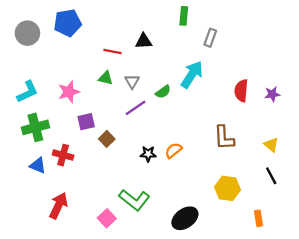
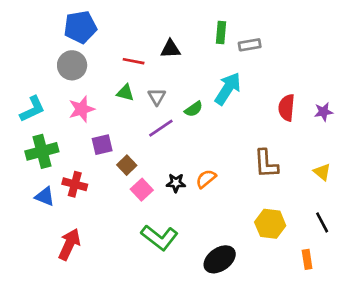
green rectangle: (184, 16) -> (221, 33), moved
gray circle: (27, 33) -> (72, 65), moved
gray rectangle: (210, 38) -> (250, 45), turned 60
black line: (271, 176) -> (322, 222), moved
pink square: (107, 218) -> (142, 190), moved

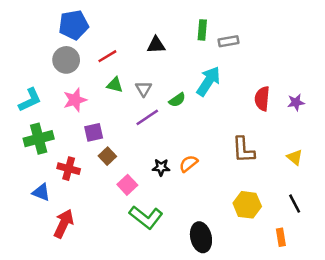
red line: (134, 61) -> (107, 56), moved, turned -42
brown square: (127, 165) -> (107, 156), moved
pink square: (142, 190) -> (127, 185), moved
blue triangle: (45, 197) -> (41, 192), moved
black ellipse: (220, 259) -> (201, 237), turned -68

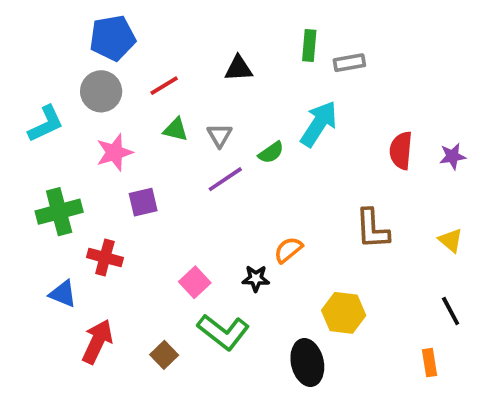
cyan L-shape: (30, 100) -> (46, 124), moved
brown square: (107, 156) -> (164, 355), moved
black star: (161, 167) -> (256, 278), moved
yellow hexagon: (247, 205) -> (344, 313), moved

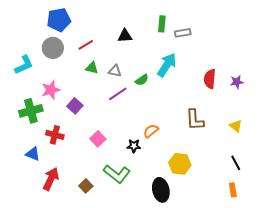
gray triangle: (220, 135) -> (115, 71), turned -48
pink star: (114, 152) -> (51, 90), moved
purple square: (143, 202) -> (75, 106), turned -35
pink square: (195, 282) -> (98, 139), moved
orange rectangle: (430, 363) -> (233, 190), moved

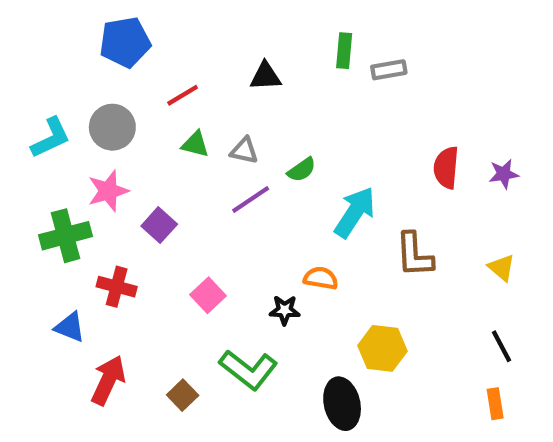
gray circle: (53, 48) -> (112, 127), moved
cyan arrow: (167, 65) -> (355, 212), moved
orange semicircle: (151, 131) -> (321, 278), turned 49

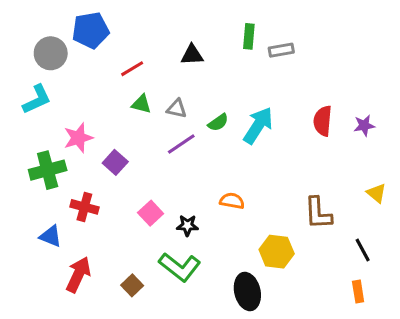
gray circle: (112, 127) -> (51, 53), moved
cyan arrow: (355, 212) -> (258, 126), moved
brown L-shape: (414, 255) -> (318, 213), moved
yellow triangle: (502, 268) -> (376, 193), moved
black star: (285, 310) -> (187, 225), moved

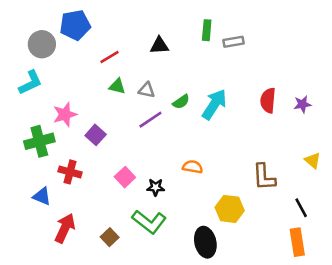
orange rectangle: (358, 291) -> (297, 242), size x1.5

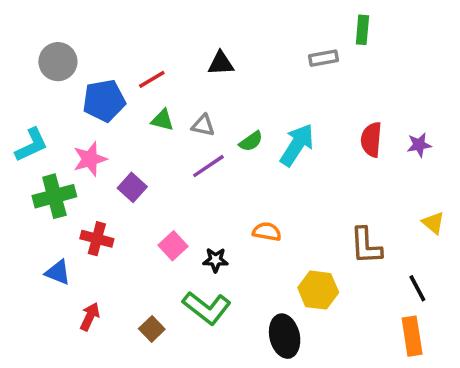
blue pentagon: (75, 25) -> (104, 101), moved
green rectangle: (207, 30) -> (362, 30), moved
cyan L-shape: (30, 83) -> (31, 145), moved
red arrow: (65, 228) -> (90, 317), size x0.7

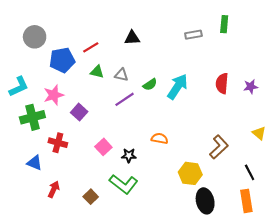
green rectangle: (362, 30) -> (224, 24), moved
brown L-shape: (366, 246) -> (219, 147), turned -130
black ellipse: (285, 336) -> (205, 201), moved

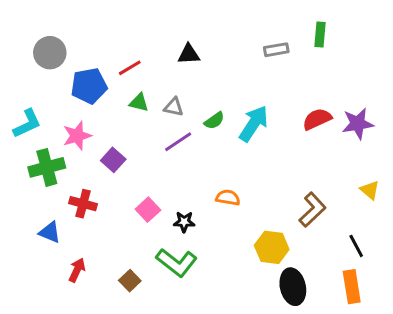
red semicircle: (222, 83) -> (317, 119), turned 60
purple star: (251, 87) -> (358, 124), size x1.5

